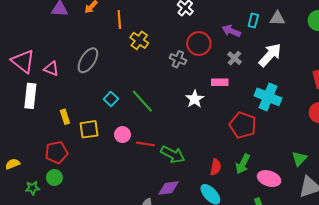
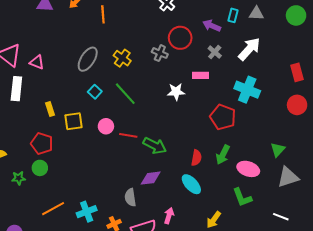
yellow cross: (139, 40) -> (122, 58), moved
gray ellipse: (88, 60) -> (88, 59), moved
white star: (195, 99) -> (176, 92), turned 30
red pentagon: (57, 152) -> (42, 144), turned 30

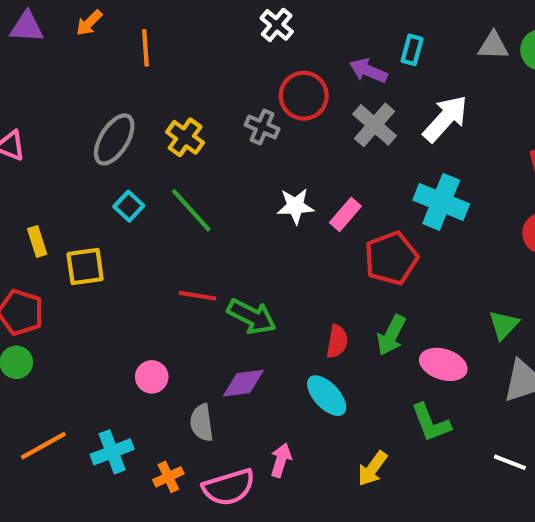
gray triangle: (256, 13) -> (493, 46), moved
gray cross: (215, 52) -> (375, 125), size x1.5
pink rectangle: (200, 75) -> (345, 214), moved, turned -49
red pentagon: (223, 117) -> (391, 258), turned 30
pink circle: (106, 126) -> (152, 377), moved

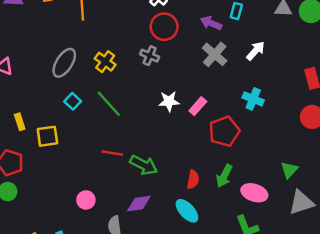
red circle: (304, 96) -> (164, 27), moved
white arrow: (445, 119) -> (256, 51), size x0.7
cyan cross: (441, 202) -> (253, 99), size x0.7

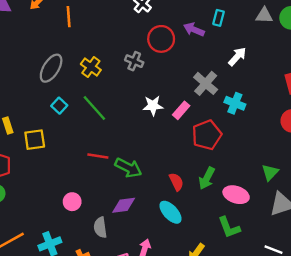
red circle: (164, 27) -> (161, 39), moved
gray cross: (215, 54) -> (206, 83), moved
red semicircle: (193, 180) -> (176, 182), turned -36

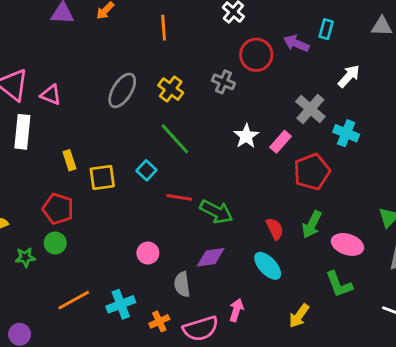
orange line: (69, 17) -> (164, 28), moved
cyan square: (59, 106) -> (146, 170), moved
white star: (153, 106) -> (246, 136), turned -30

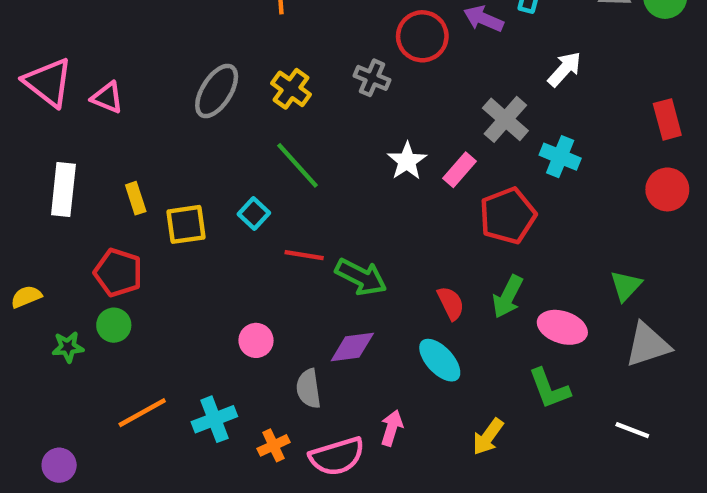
white rectangle: (22, 132) -> (63, 189), moved

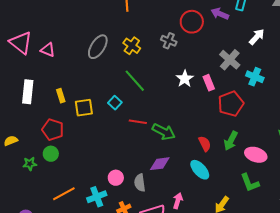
pink rectangle: (459, 170) -> (209, 83), turned -63
pink circle: (256, 340) -> (116, 178), moved

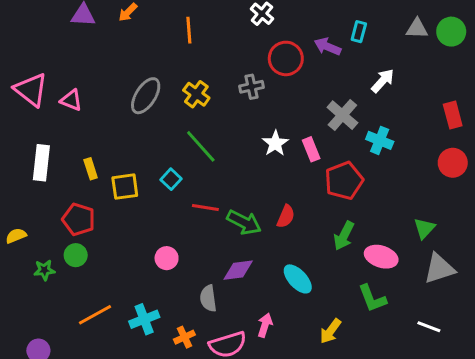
gray cross: (169, 41) -> (252, 87), turned -35
red semicircle: (205, 144) -> (286, 216), moved, turned 49
pink circle: (116, 178) -> (167, 258), moved

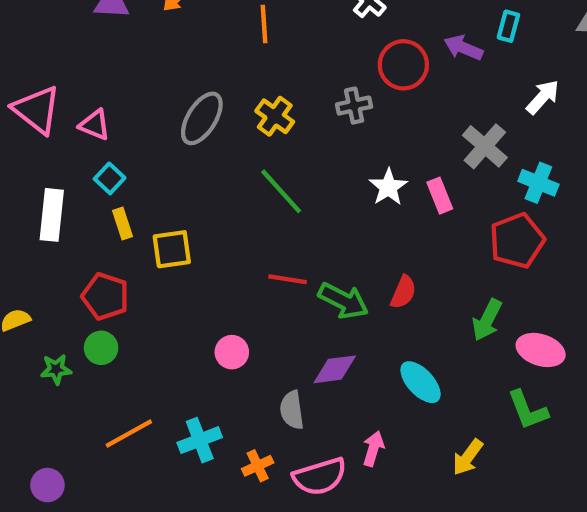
cyan square: (171, 179) -> (110, 178), moved
red pentagon: (344, 181) -> (517, 241), moved

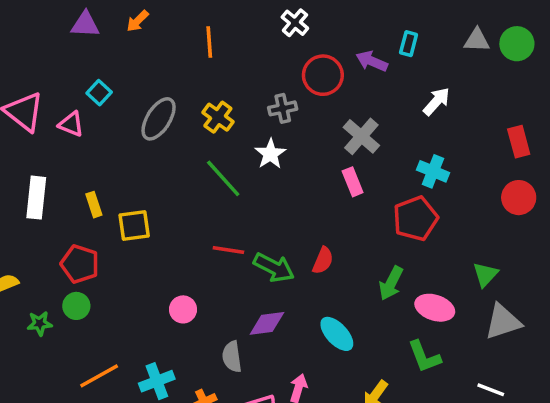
gray cross: (485, 146) -> (361, 136), moved
cyan square: (110, 178) -> (99, 93), moved
white star: (388, 187) -> (270, 154), moved

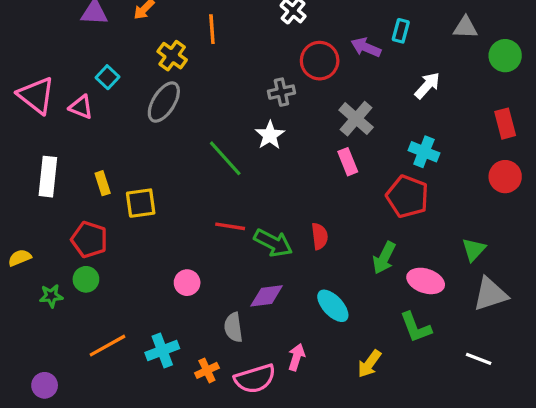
green circle: (517, 44) -> (505, 56), moved
yellow cross: (218, 117) -> (172, 56), moved
red pentagon: (416, 219) -> (407, 196), turned -30
red semicircle: (323, 260) -> (320, 236), turned -30

